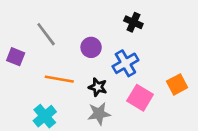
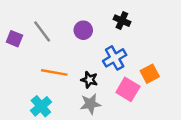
purple circle: (91, 47) -> (83, 30), moved
purple square: (16, 57) -> (14, 39), moved
orange square: (177, 84) -> (150, 74), moved

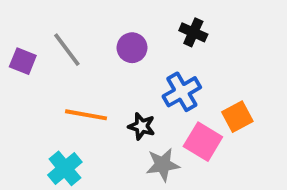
gray star: (90, 104) -> (163, 165), moved

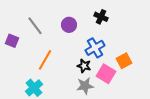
purple square: (23, 61) -> (12, 41), moved
orange line: (86, 115) -> (45, 60), turned -70
black star: (142, 126) -> (84, 66), moved

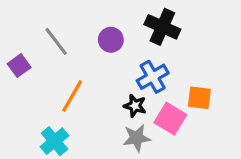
black cross: (101, 17) -> (162, 27), size x1.5
purple square: (12, 41) -> (19, 66), turned 32
orange square: (124, 61) -> (199, 98), turned 35

